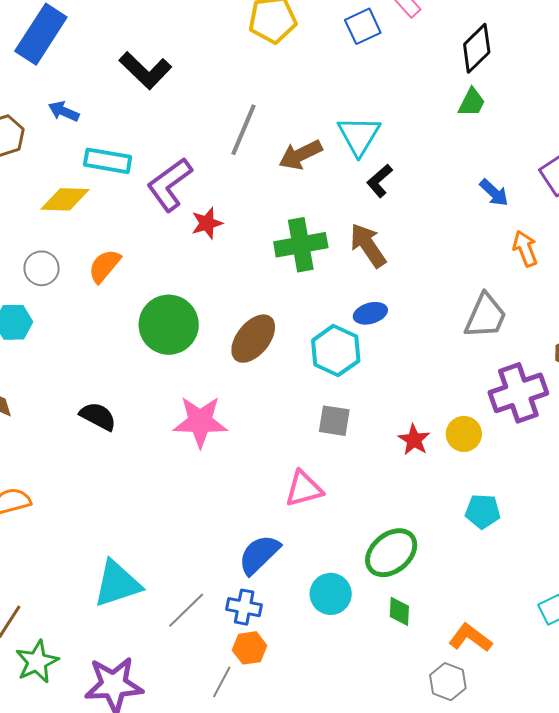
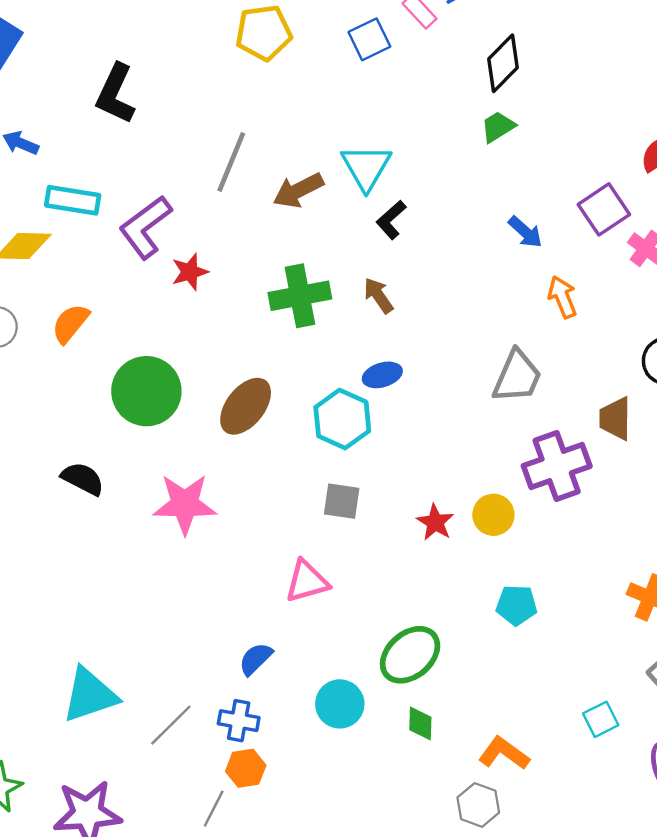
black L-shape: (145, 70) -> (115, 94), turned 72
green trapezoid: (472, 102) -> (498, 127), turned -148
brown arrow: (368, 245) -> (378, 295), size x0.7
black semicircle: (98, 416) -> (83, 479), moved
blue semicircle: (259, 555) -> (256, 659), size x0.7

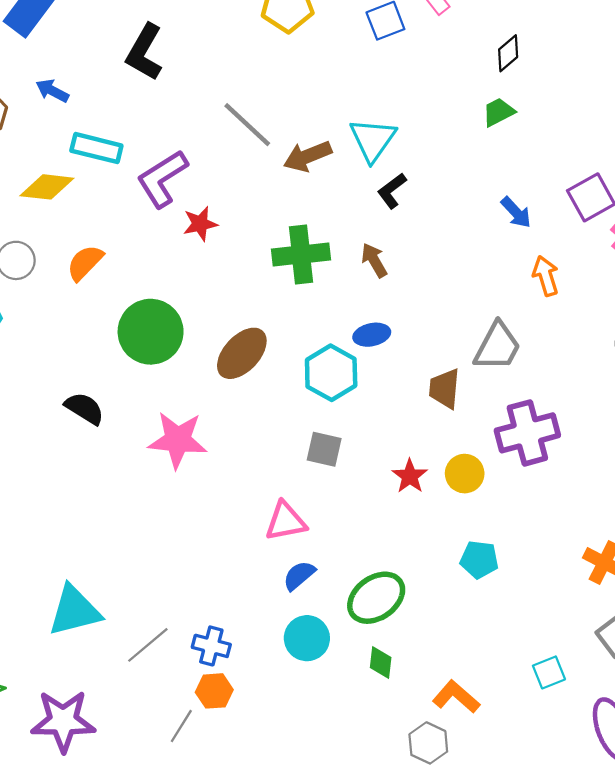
black diamond: (503, 63) -> (508, 53), size x0.7
gray line: (231, 162) -> (247, 125), turned -74
brown trapezoid: (615, 419) -> (444, 389), moved
blue semicircle: (256, 659) -> (299, 575), moved

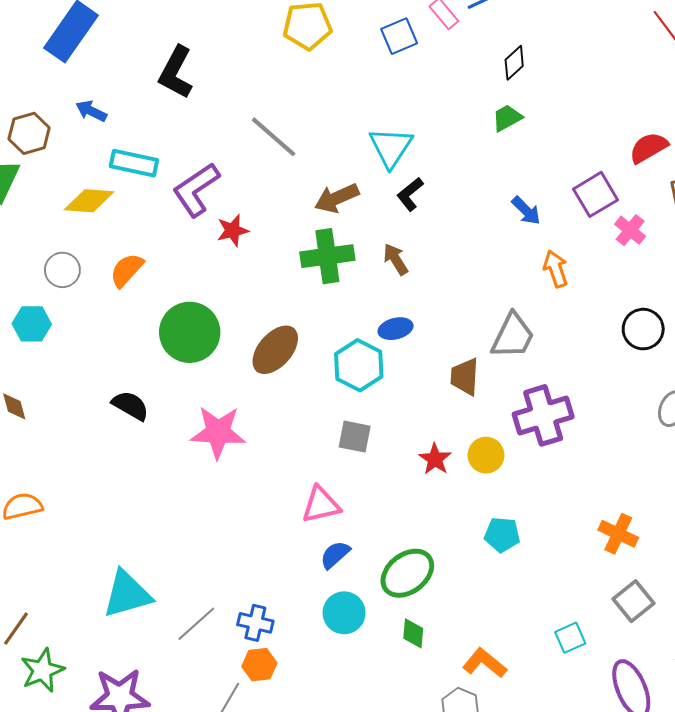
brown arrow: (308, 156) -> (337, 198), moved

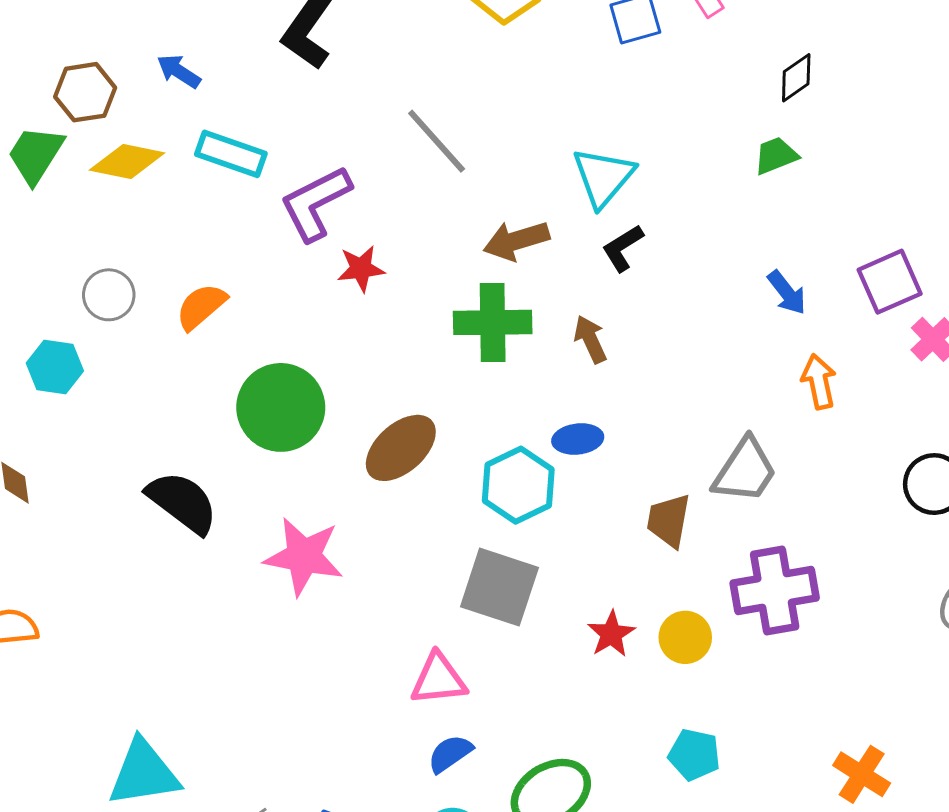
yellow diamond: (89, 201) -> (127, 162), moved
black semicircle: (130, 406) -> (182, 502), size x1.4
gray square: (355, 437) -> (499, 587), size x1.6

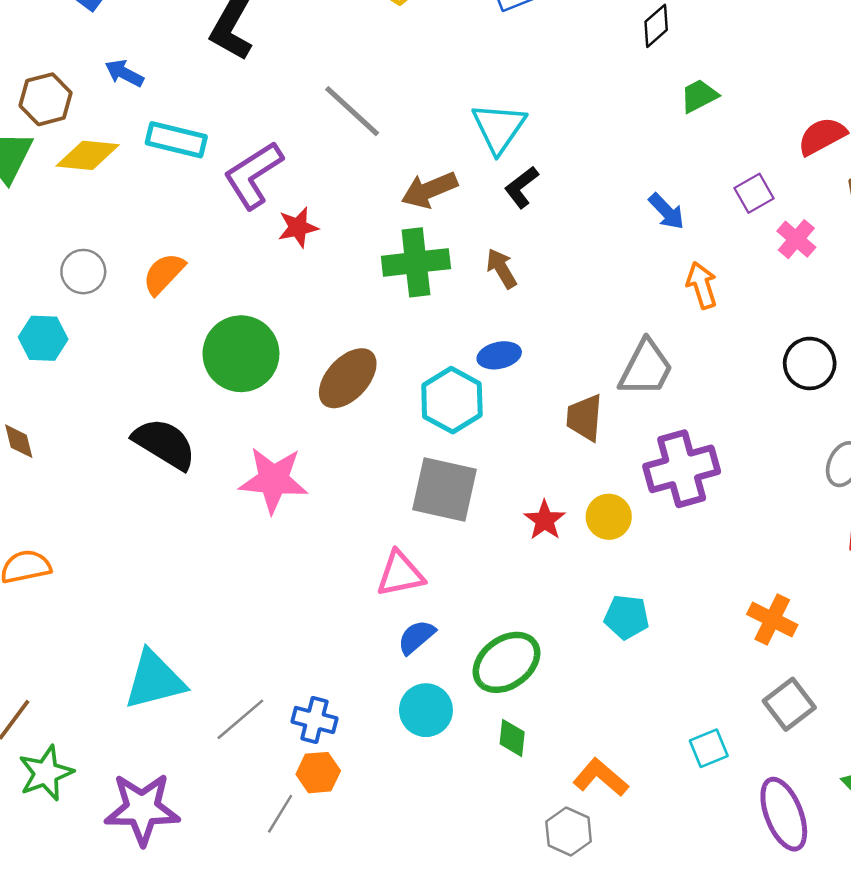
green trapezoid: (776, 156) -> (699, 96), moved
purple square: (890, 282) -> (754, 193), size x0.7

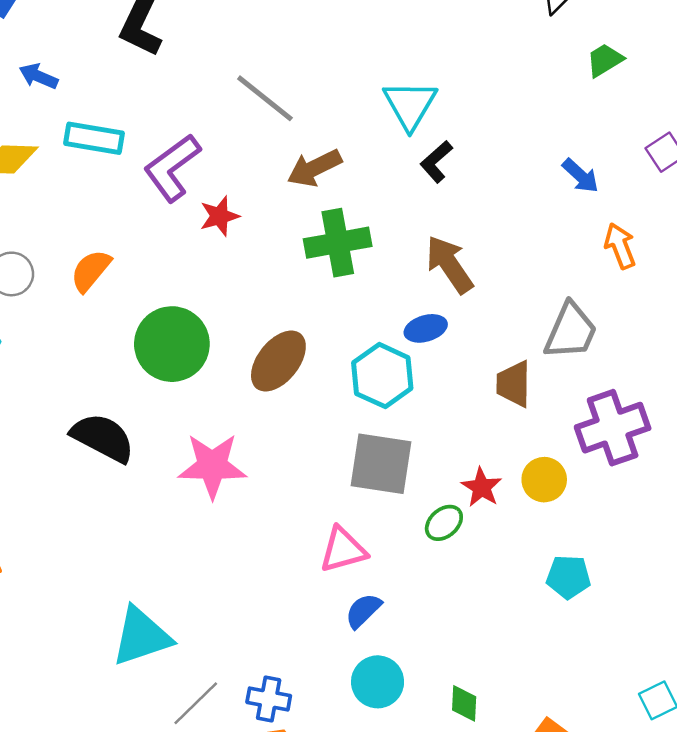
brown arrow: (429, 190) -> (314, 168), moved
brown arrow: (501, 268) -> (449, 264), moved, size x1.5
green ellipse: (506, 662) -> (444, 523), moved, size x0.6
cyan triangle: (154, 680) -> (141, 636), moved

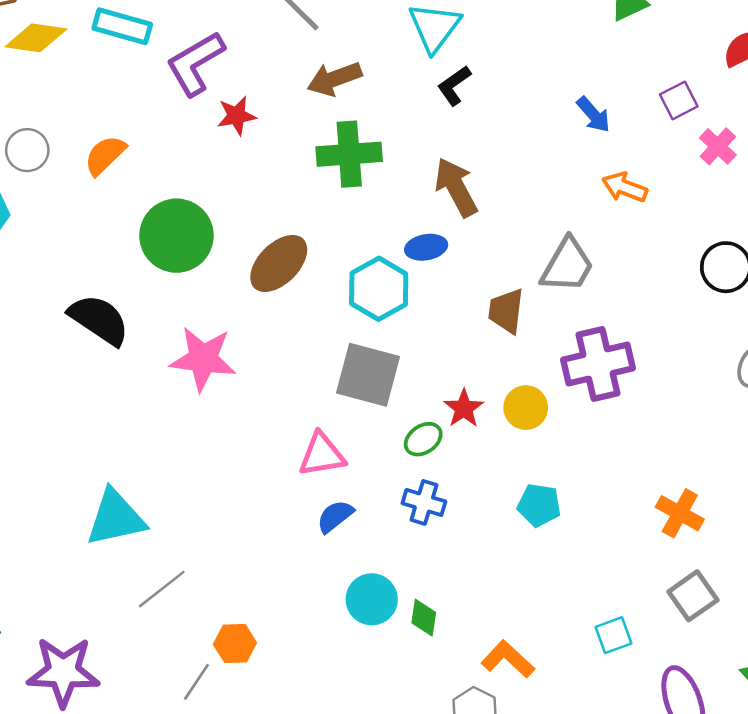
orange arrow: (620, 246) -> (625, 187), turned -54
cyan circle: (378, 682) -> (372, 599), moved
blue cross: (269, 699) -> (424, 502), moved

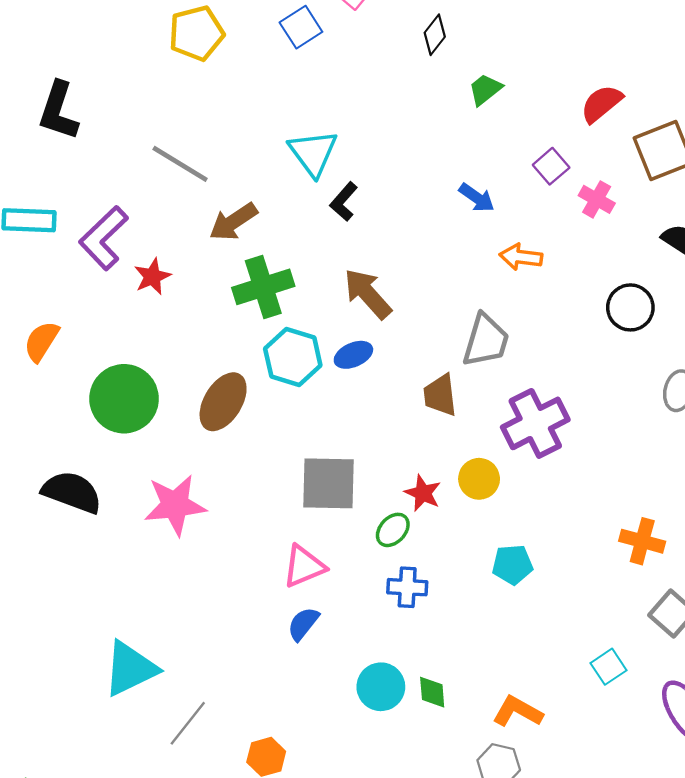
cyan hexagon: (379, 289) -> (293, 357), moved
blue semicircle: (335, 516) -> (303, 624), moved

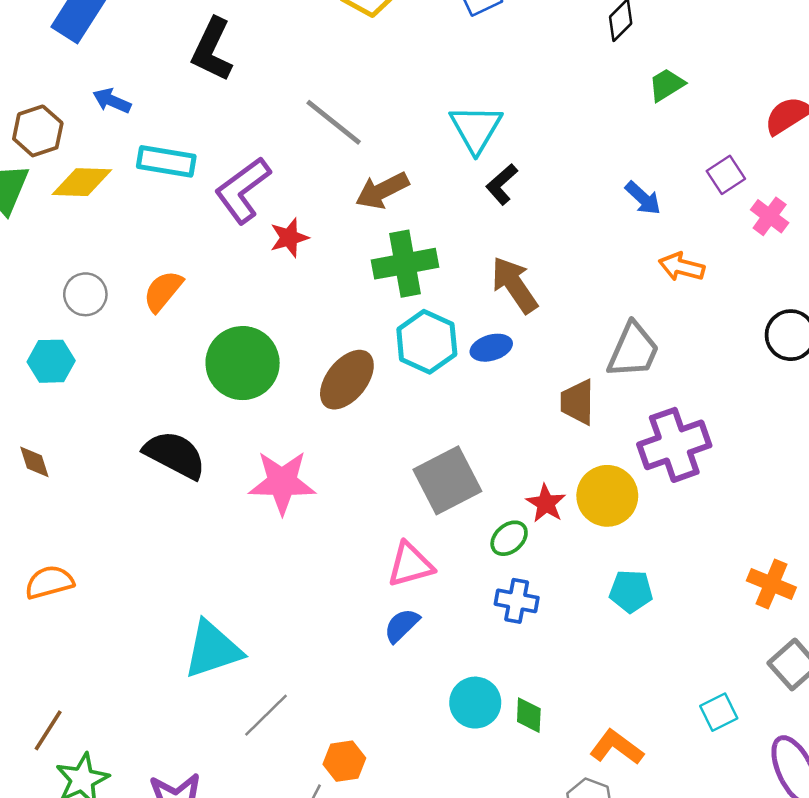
yellow circle: (479, 479) -> (607, 496), size x1.4
gray square: (329, 483) -> (447, 480), turned -36

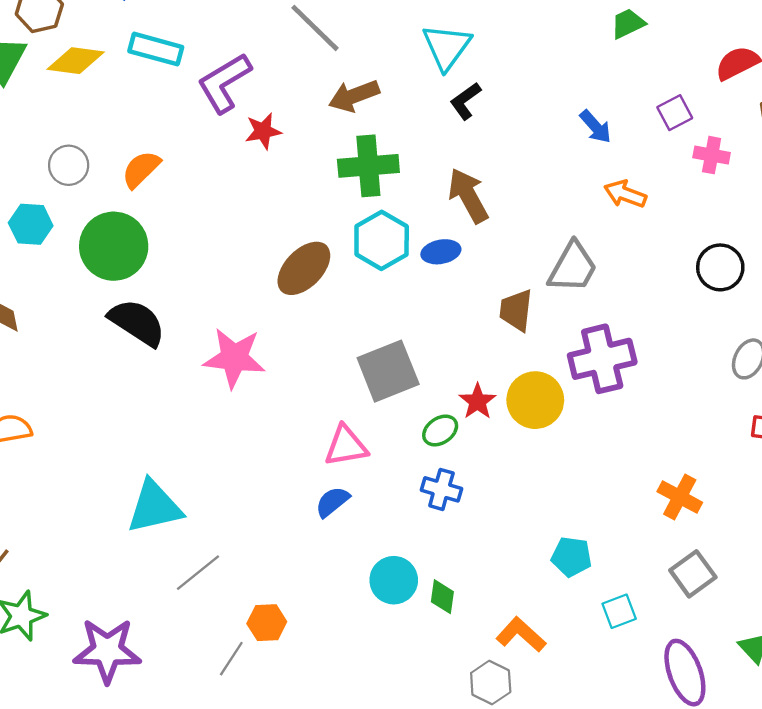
pink cross: (770, 216) -> (712, 155), turned -32
green circle: (243, 363) -> (114, 246), moved
cyan pentagon: (631, 591) -> (571, 557), moved

